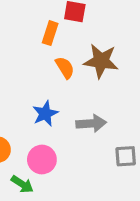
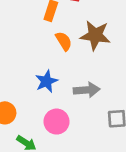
pink circle: (42, 160) -> (57, 122), moved

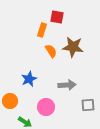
blue star: (46, 81) -> (29, 79), moved

